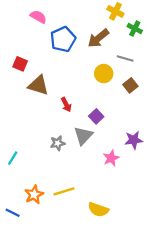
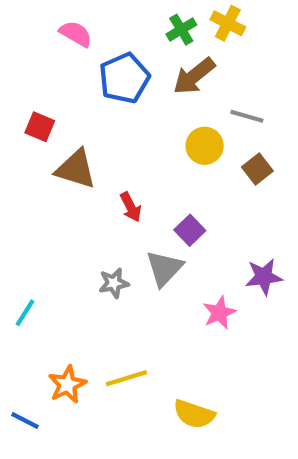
green cross: (135, 29) -> (181, 30), moved, turned 32

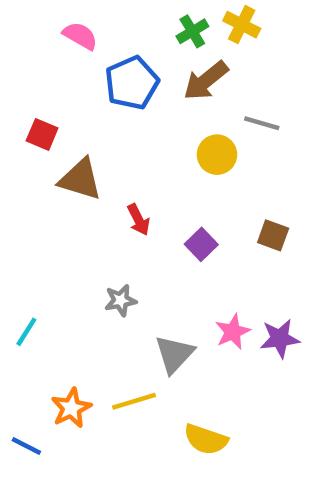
brown square: (257, 169) -> (273, 235), moved, turned -32
gray triangle: (164, 268) -> (174, 354), moved
purple star: (264, 277) -> (280, 338), moved

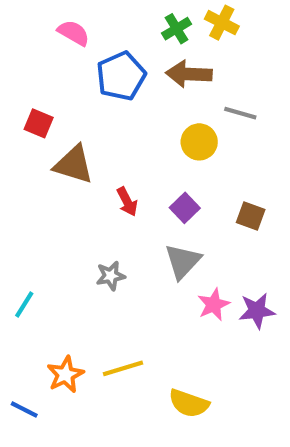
brown arrow: (206, 81) -> (189, 74), turned 42
purple square: (201, 244) -> (185, 208), moved
gray triangle: (174, 354) -> (183, 261), moved

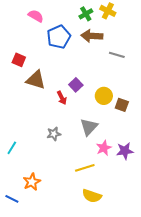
yellow circle: (199, 142) -> (104, 96), moved
purple square: (185, 208) -> (76, 85), moved
yellow line: (123, 368) -> (85, 168), moved

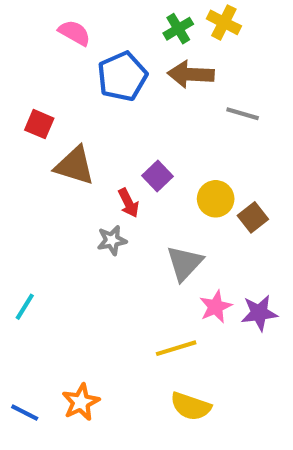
brown square: (122, 105) -> (253, 217), turned 32
gray star: (54, 134) -> (112, 240), moved
orange star: (32, 182) -> (81, 402), moved

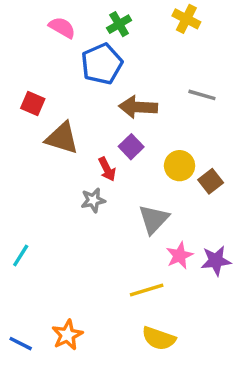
green cross: (178, 29) -> (119, 24), moved
brown arrow: (191, 74) -> (138, 107), moved

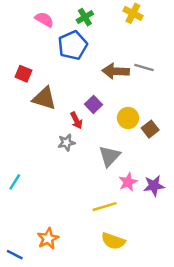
brown arrow: (138, 107) -> (116, 71), moved
blue line: (21, 344) -> (15, 255), moved

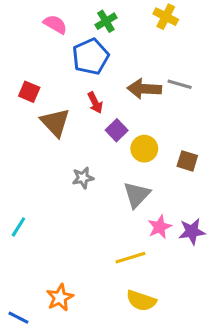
brown triangle: (44, 98) -> (55, 123), turned 30
yellow circle: (128, 118) -> (144, 149), moved
red arrow: (76, 120) -> (95, 103), moved
brown square: (150, 129) -> (187, 161), turned -35

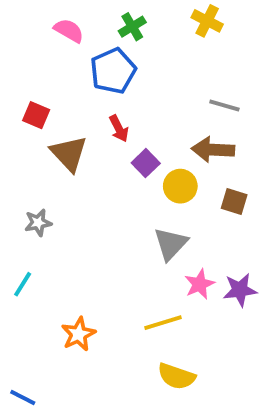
brown arrow: (144, 89) -> (213, 150), moved
gray star: (83, 178) -> (38, 223), moved
orange star: (60, 298) -> (78, 334), moved

